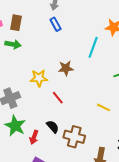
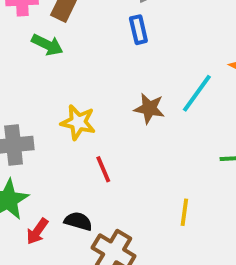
brown star: (66, 68) -> (149, 108), moved
yellow line: (103, 107) -> (184, 212), turned 56
black semicircle: (53, 127) -> (78, 221), turned -48

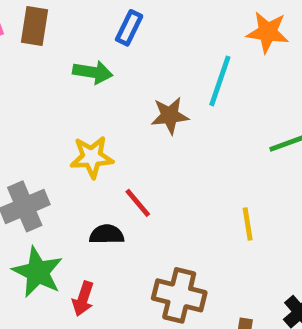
blue rectangle: (138, 30) -> (129, 28), turned 56
green arrow: (47, 45) -> (93, 72), moved
black semicircle: (78, 221) -> (107, 234), moved

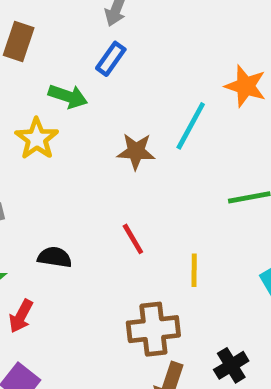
yellow star: (92, 157) -> (37, 139), moved, turned 30
red line: (138, 203) -> (133, 239), moved
brown cross: (179, 295) -> (153, 329), moved, turned -30

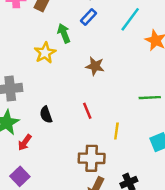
green arrow: (68, 96) -> (64, 33), turned -138
cyan line: (191, 126) -> (130, 19), moved
black semicircle: (55, 257) -> (46, 115), turned -126

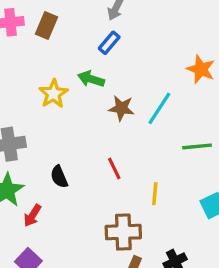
cyan line: (130, 19) -> (159, 108), moved
green arrow: (64, 33) -> (91, 79), moved, turned -48

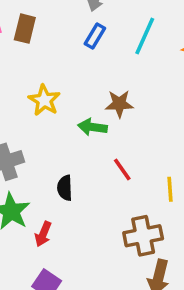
green arrow: (91, 79) -> (92, 127), moved
cyan line: (159, 108) -> (145, 36), moved
black semicircle: (59, 177) -> (65, 188), turned 30

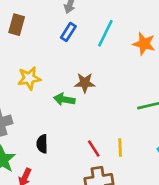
yellow star: (44, 100) -> (29, 78), turned 30
red line: (122, 170) -> (94, 148), moved

